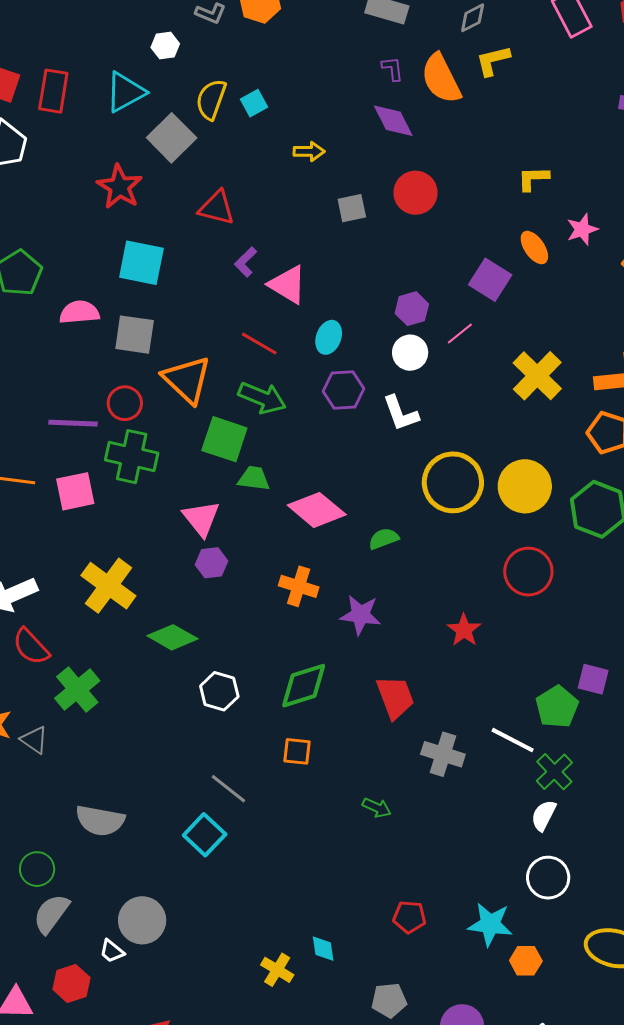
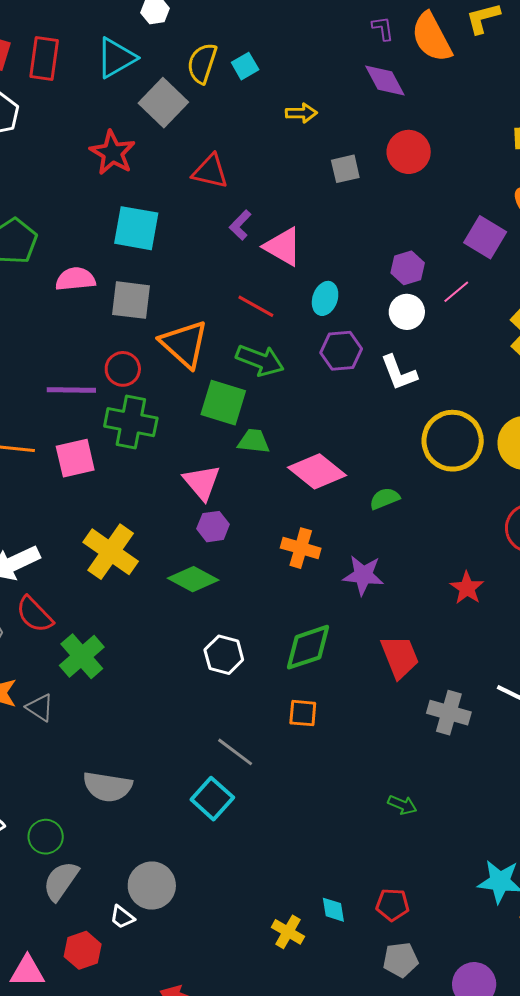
green diamond: (172, 637) -> (193, 579), moved
green arrow: (377, 808) -> (402, 805), moved
red pentagon: (409, 917) -> (392, 905), moved

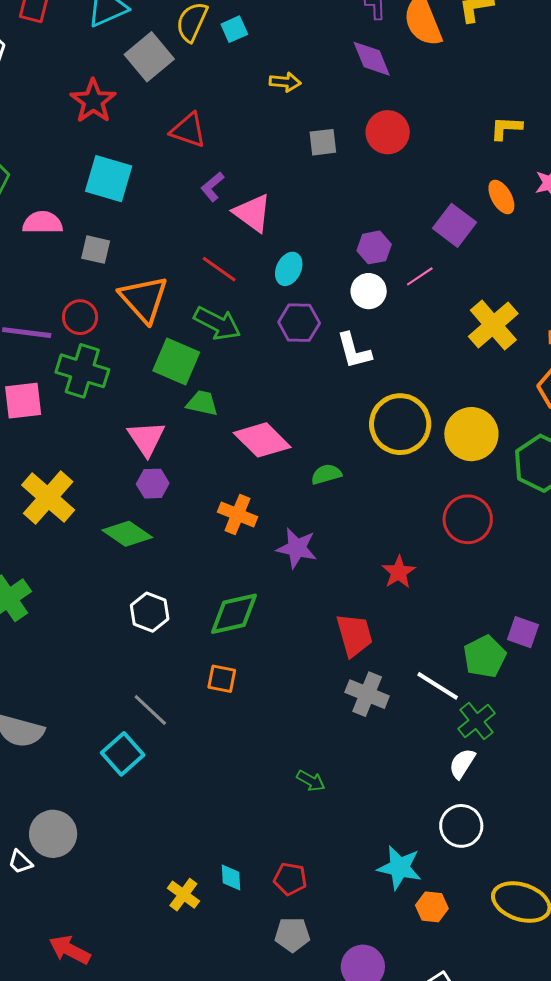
gray square: (131, 300) -> (96, 250), size x0.7
red trapezoid: (400, 657) -> (354, 635), moved

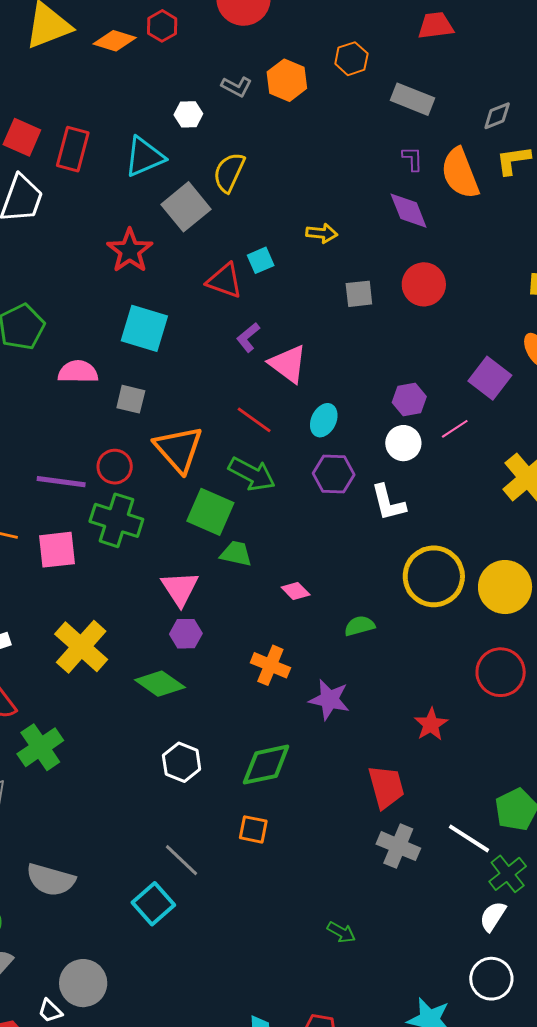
cyan square: (234, 29) -> (261, 260), moved
pink diamond: (262, 440) -> (296, 591), size x0.5

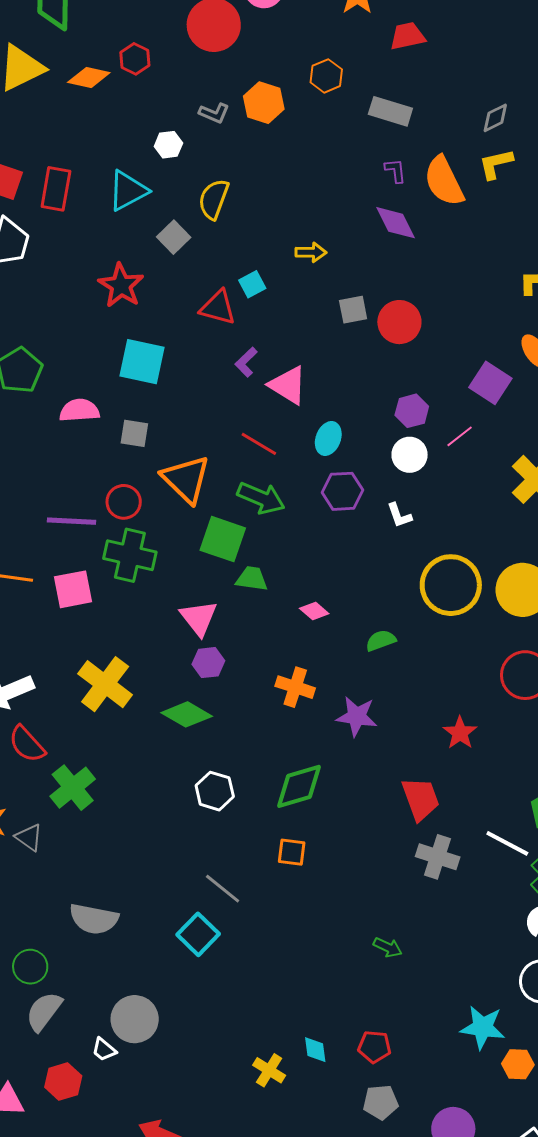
gray diamond: (497, 116) -> (495, 118), moved
gray square: (186, 207) -> (174, 237), size x0.7
red circle: (424, 284) -> (399, 322), moved
white L-shape: (388, 503) -> (399, 515), size x0.7

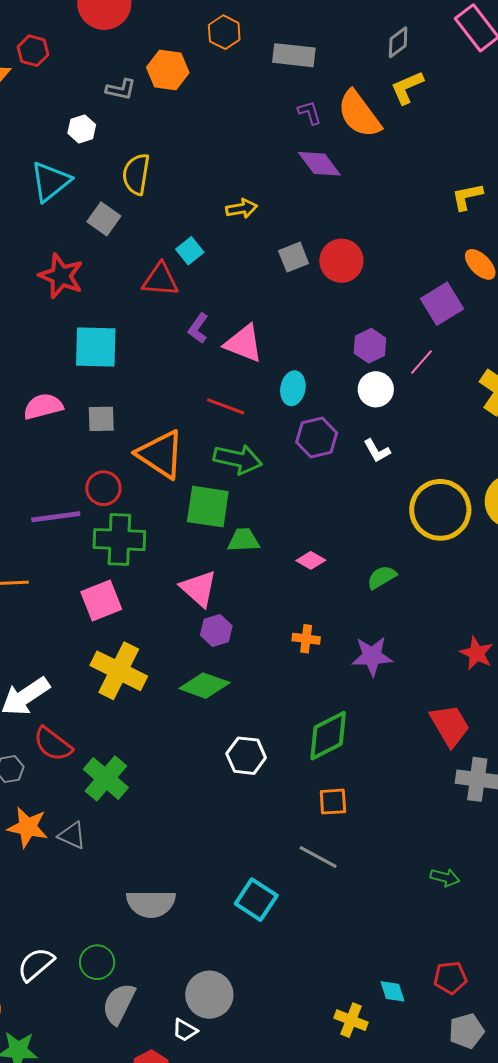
purple square: (490, 383) -> (442, 304), turned 36
pink square: (73, 589) -> (101, 600), moved
orange cross: (295, 687) -> (306, 639), size x0.7
gray line: (223, 889) -> (318, 857), moved

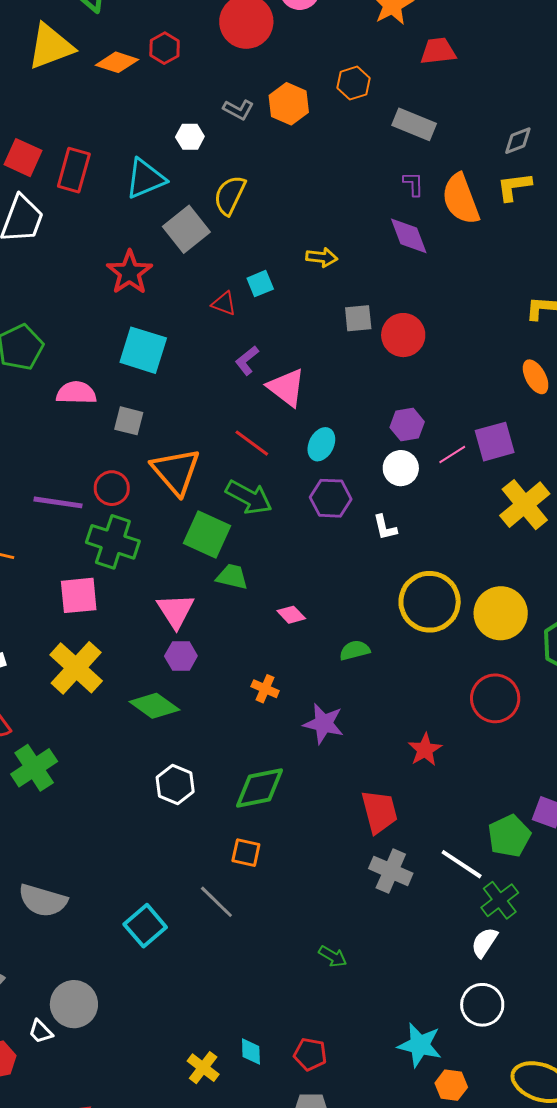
gray square: (104, 219) -> (186, 229), size x1.4
red triangle: (160, 280) -> (224, 304), size x0.7
purple square: (442, 304) -> (495, 442), moved

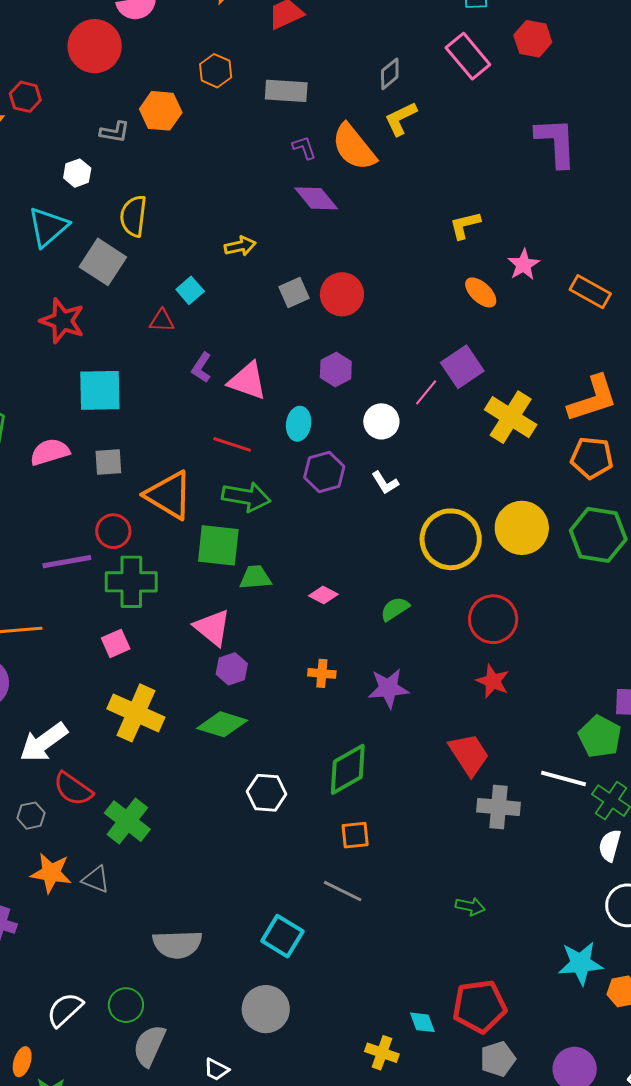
purple hexagon: (407, 425) -> (336, 370), moved
pink square: (79, 595) -> (116, 643), size x0.7
red circle: (495, 698) -> (493, 619), moved
gray circle: (74, 1004) -> (266, 1009), moved
red pentagon: (310, 1054) -> (479, 1006), size x1.6

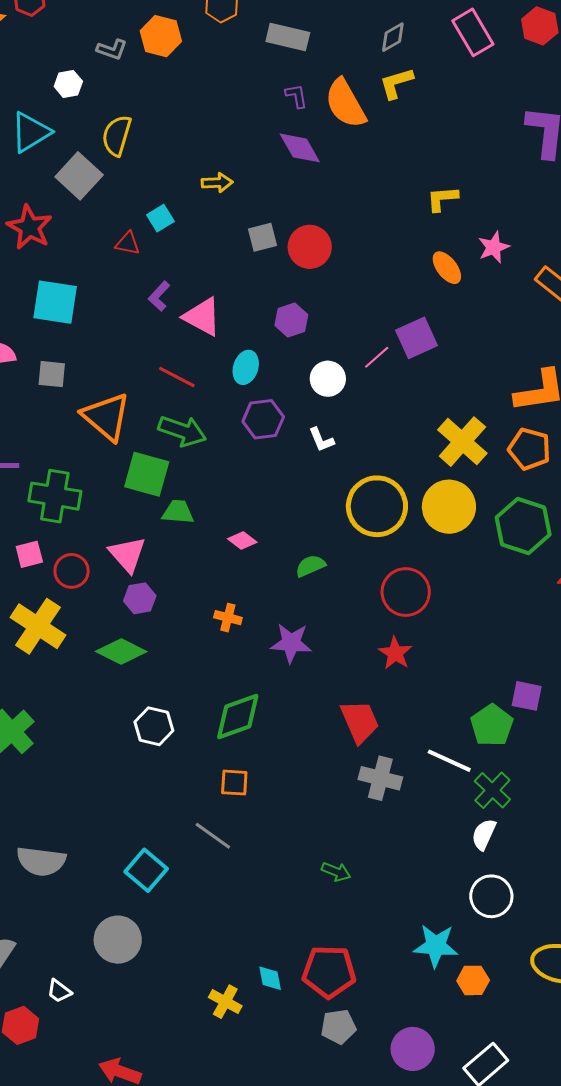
yellow cross: (511, 417) -> (462, 442), moved
red circle: (113, 531) -> (72, 571), moved

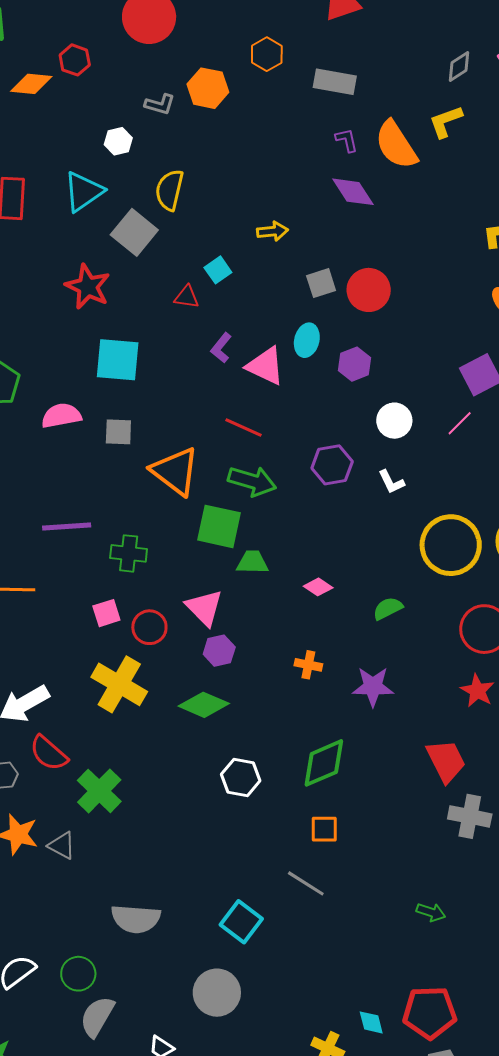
gray diamond: (393, 37) -> (459, 66), moved
pink line: (377, 357) -> (460, 423), moved
cyan ellipse: (246, 367) -> (307, 340), moved
green cross: (55, 496) -> (129, 553), size x0.7

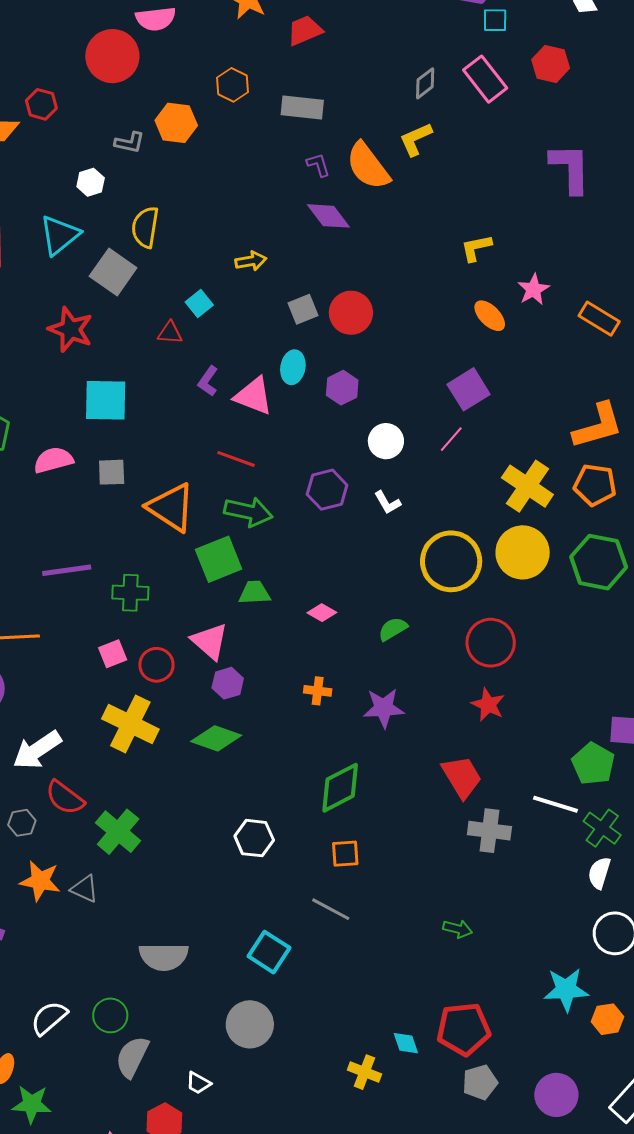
green square: (219, 526) -> (219, 559), turned -30
white hexagon: (241, 778) -> (254, 838), moved

